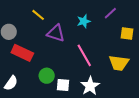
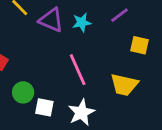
purple triangle: (56, 33) -> (51, 20), moved

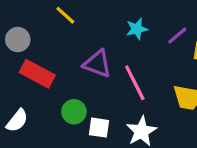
purple line: (120, 15) -> (177, 36), moved
purple triangle: (51, 20) -> (97, 64), moved

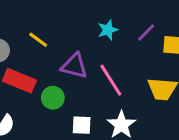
yellow line: (65, 15) -> (38, 40), moved
green circle: (74, 112) -> (53, 98), moved

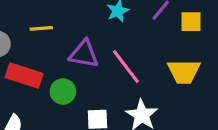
yellow line: (38, 40) -> (41, 28), turned -36

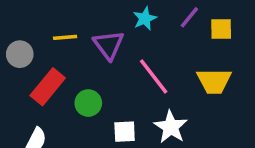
purple triangle: (84, 54) -> (109, 45), moved, turned 44
red rectangle: (24, 75) -> (48, 87), turned -68

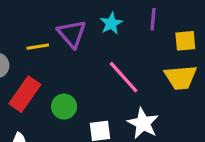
purple line: (189, 17) -> (153, 19), turned -30
yellow square: (221, 29) -> (185, 41), moved
purple triangle: (109, 45) -> (72, 34), moved

